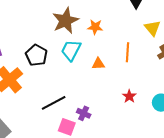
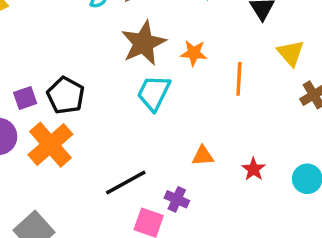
orange line: (127, 52) -> (239, 79), moved
black pentagon: (36, 55) -> (66, 95), moved
orange triangle: (98, 64) -> (203, 156), moved

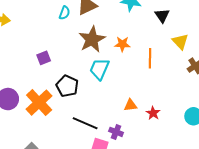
black pentagon: (66, 95) -> (67, 86), moved
purple square: (25, 98) -> (44, 58), moved
red star: (254, 169) -> (153, 113), moved
black line: (126, 183) -> (85, 123), turned 55

